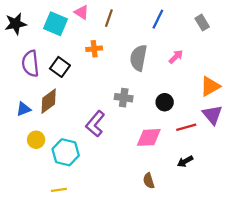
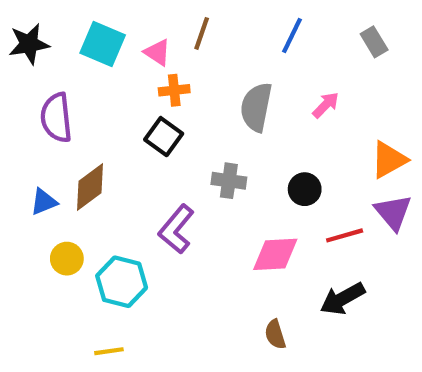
pink triangle: (82, 12) -> (157, 52), moved
black square: (60, 67) -> (164, 137), moved
black arrow: (185, 161) -> (343, 299), size x1.5

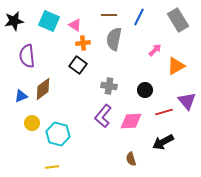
brown line: (202, 33) -> (109, 15), moved, turned 70
gray rectangle: (374, 42) -> (178, 20), size x1.6
gray semicircle: (256, 107) -> (114, 39), moved
orange triangle: (389, 160) -> (176, 66), moved
purple L-shape: (176, 229) -> (103, 116), moved

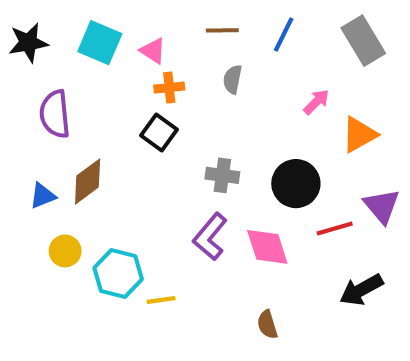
gray semicircle: (114, 39) -> (233, 79), size x0.6
black circle: (145, 90) -> (296, 184), size x1.5
pink diamond: (131, 121) -> (267, 247), turned 75
black arrow: (163, 142) -> (361, 290), moved
yellow line: (52, 167) -> (161, 300), moved

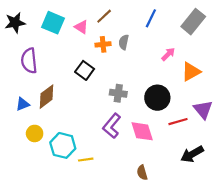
brown line: (222, 30) -> (104, 16), moved, turned -42
gray rectangle: (363, 41) -> (193, 22), turned 70
orange cross: (169, 88) -> (103, 44), moved

